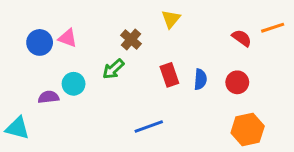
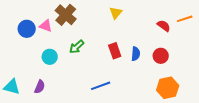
brown cross: (131, 40) -> (66, 15), moved, size x1.5
purple semicircle: (48, 97) -> (40, 87), moved, turned 120

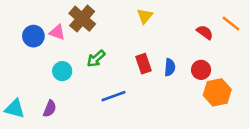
orange line: (185, 19) -> (231, 24), turned 56
blue line: (101, 86) -> (113, 96), moved
orange hexagon: (168, 88) -> (217, 92), moved

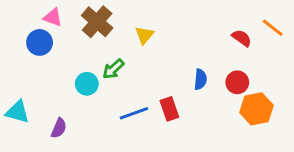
yellow triangle: (145, 16) -> (144, 35), moved
pink triangle: (57, 32) -> (53, 17), moved
red rectangle: (143, 64) -> (169, 109), moved
cyan circle: (62, 71) -> (87, 84), moved
cyan triangle: (15, 109) -> (17, 112), moved

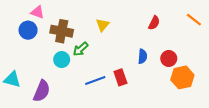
brown cross: (97, 22) -> (62, 31), moved, turned -30
red semicircle: (242, 38) -> (154, 23), moved, turned 80
purple semicircle: (59, 128) -> (42, 91), size x1.5

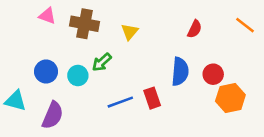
blue circle: (28, 30) -> (46, 72), moved
brown cross: (62, 31) -> (84, 24), moved
blue semicircle: (143, 56) -> (180, 72), size x1.5

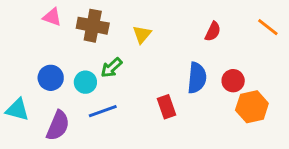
blue line: (120, 102) -> (103, 111), moved

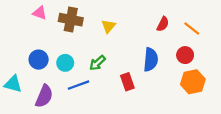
orange line: (268, 27) -> (192, 28), moved
green arrow: (111, 68) -> (97, 63), moved
red circle: (233, 81) -> (185, 55), moved

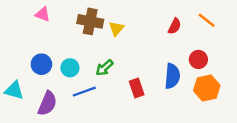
brown cross: (71, 20) -> (90, 21), moved
orange line: (192, 28) -> (207, 20), moved
blue semicircle: (151, 60) -> (172, 76), moved

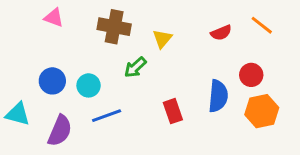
red semicircle: (175, 26) -> (221, 33), turned 42
yellow triangle: (116, 29) -> (162, 39), moved
green arrow: (104, 68) -> (135, 67), moved

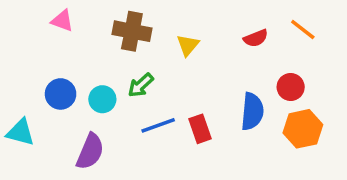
green arrow: (135, 67) -> (141, 85), moved
blue line: (107, 116) -> (158, 125), moved
purple semicircle: (60, 131) -> (90, 152), moved

